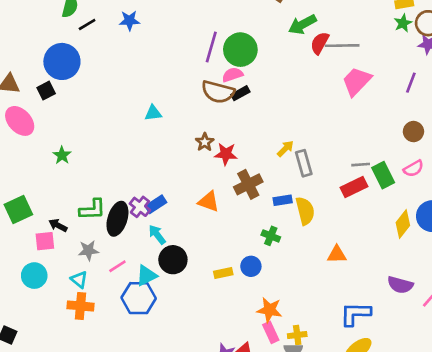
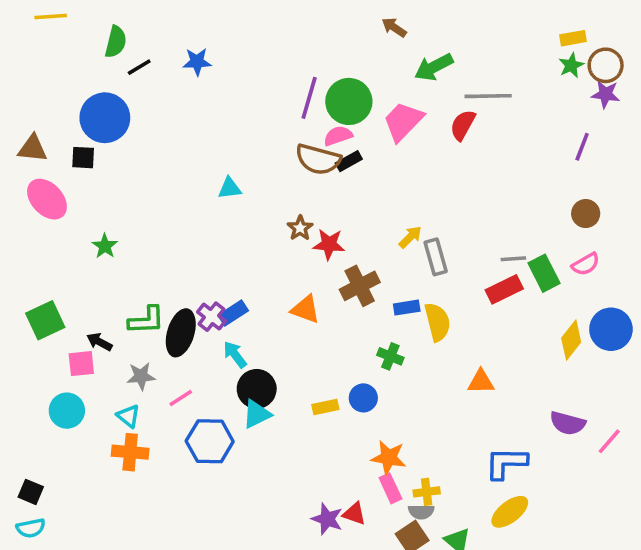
red semicircle: (320, 43) -> (463, 125), moved
pink trapezoid: (357, 81) -> (403, 121), moved
black square: (46, 91) -> (83, 158), turned 30
cyan triangle: (147, 276) -> (257, 414), moved

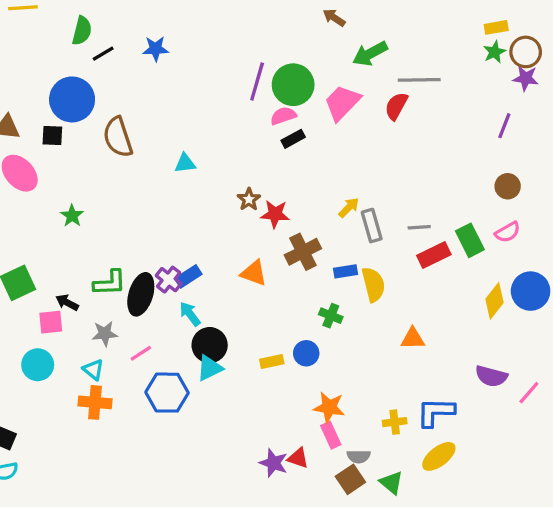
brown semicircle: (318, 159) -> (118, 137), moved, turned 57
gray line: (513, 259) -> (419, 227), moved
yellow cross: (427, 492) -> (395, 422), moved

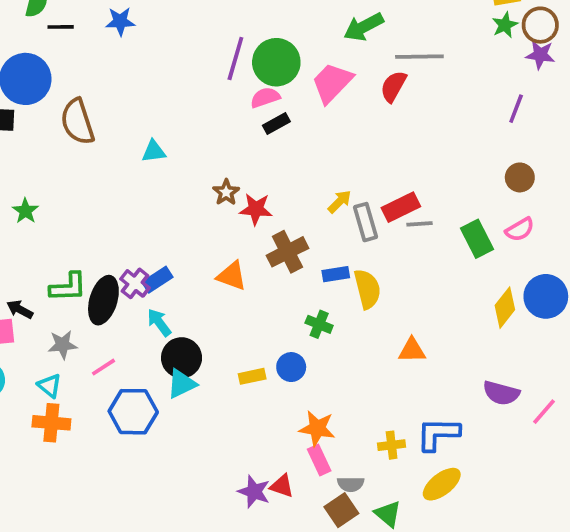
black line: (103, 54) -> (61, 27), turned 30
red rectangle: (434, 255) -> (401, 207), moved

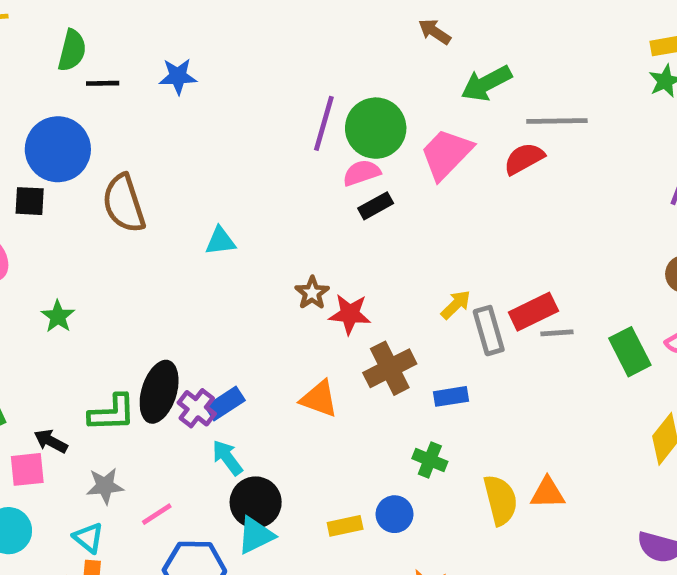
red semicircle: (393, 86) -> (524, 159), turned 32
yellow semicircle: (367, 289) -> (500, 500), moved
black ellipse: (103, 300) -> (159, 392), moved

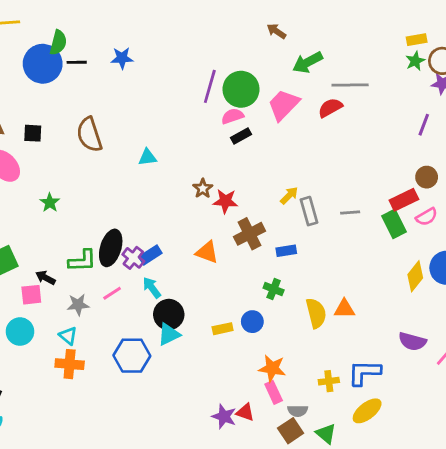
blue circle: (58, 149) -> (43, 64), moved
red rectangle: (533, 312) -> (404, 200), moved
pink line: (157, 514) -> (112, 293), moved

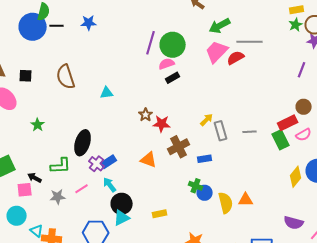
pink trapezoid: (283, 105) -> (217, 52), moved
black ellipse: (111, 248) -> (83, 143), moved
blue circle: (252, 322) -> (205, 193), moved
cyan triangle: (68, 336) -> (37, 231), moved

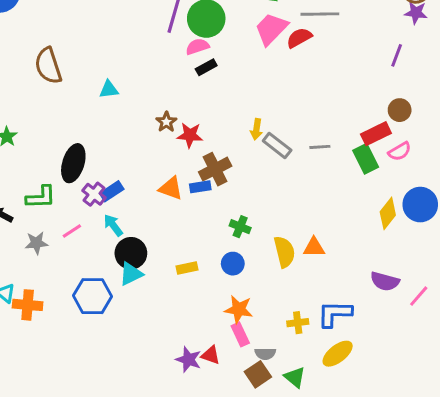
yellow arrow: (207, 120) -> (256, 129), turned 144
gray rectangle: (221, 131) -> (277, 145), turned -36
blue rectangle: (205, 159) -> (200, 187), moved
blue circle: (205, 193) -> (233, 264), moved

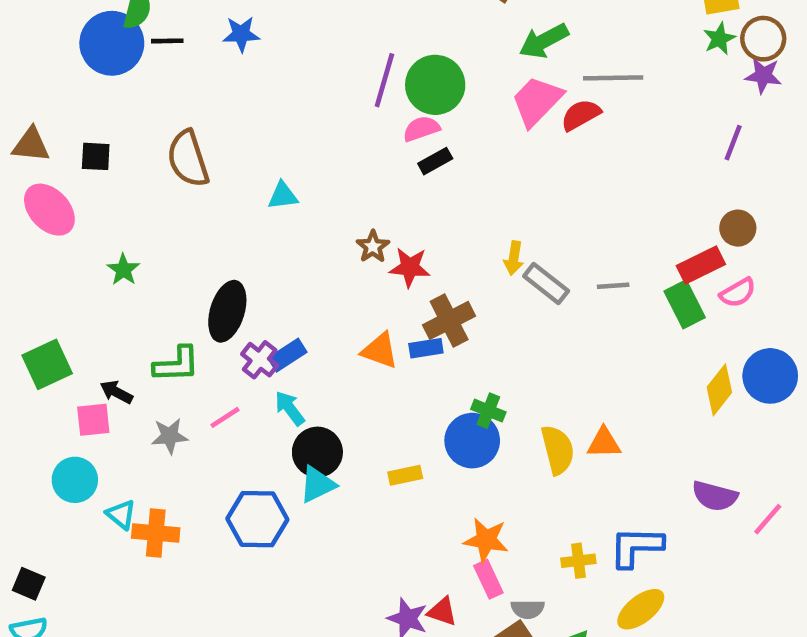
blue circle: (233, 264) -> (472, 441), moved, size x1.5

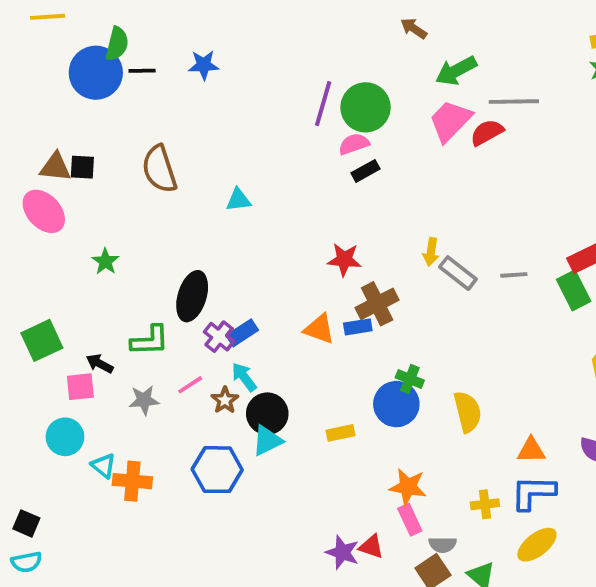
brown triangle: (31, 145) -> (55, 167), moved
brown star: (373, 247) -> (225, 400), moved
orange triangle: (604, 443) -> (531, 450), moved

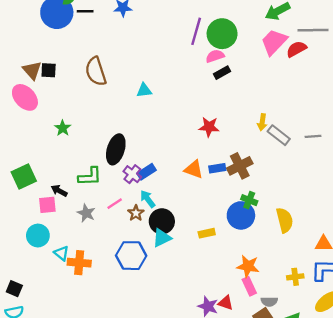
brown triangle: (55, 167) -> (32, 70), turned 42
brown cross: (377, 304) -> (240, 166), moved
gray star: (144, 400) -> (86, 213), turned 30

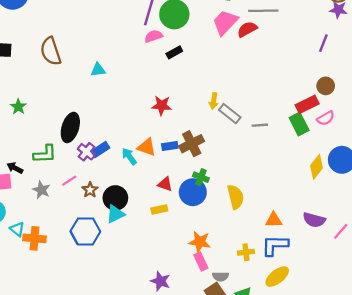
pink semicircle: (215, 56) -> (154, 36), moved
gray line: (313, 136) -> (260, 125), moved
cyan arrow: (148, 199) -> (129, 156), moved
red triangle: (226, 303) -> (165, 184), moved

